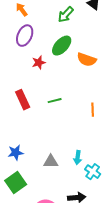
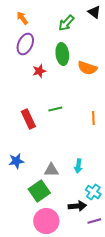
green ellipse: (62, 46) -> (62, 54), turned -50
red rectangle: (23, 100) -> (28, 119), moved
cyan cross: (93, 172) -> (93, 192), moved
green square: (16, 183) -> (39, 191), moved

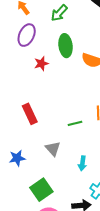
green arrow: (66, 23) -> (59, 13), moved
green line: (55, 109) -> (75, 123), moved
gray triangle: (51, 170) -> (53, 149), moved, turned 49

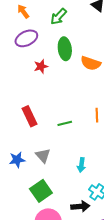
purple ellipse: (27, 35) -> (26, 38), turned 40
green line: (75, 123) -> (65, 123), moved
gray triangle: (53, 149) -> (43, 156), moved

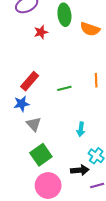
red rectangle: (30, 116) -> (30, 81), turned 66
gray triangle: (43, 156) -> (34, 124), moved
blue star: (17, 160) -> (21, 104), moved

